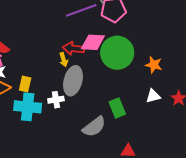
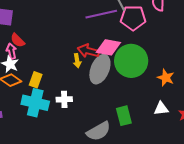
gray ellipse: (73, 81) -> (100, 69), moved

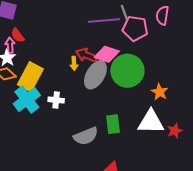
yellow rectangle: (36, 80) -> (30, 77), size x1.8
cyan cross: (35, 103) -> (27, 99), turned 32
white triangle: (161, 109) -> (151, 122), size x1.8

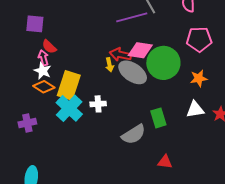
pink pentagon: (135, 28) -> (199, 39), moved
gray ellipse: (95, 75) -> (133, 72), turned -76
orange star: (160, 92) -> (199, 78), turned -30
white triangle: (151, 122) -> (195, 109), size x0.7

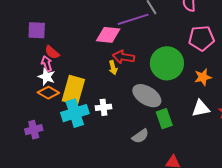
pink diamond: (140, 50) -> (108, 35), moved
gray ellipse: (133, 72) -> (147, 96), moved
cyan cross: (69, 108) -> (75, 113), turned 32
gray semicircle: (134, 134) -> (140, 136), size x0.7

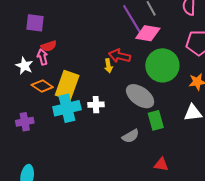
purple line: (133, 19) -> (132, 19), turned 72
pink diamond: (108, 35) -> (148, 33), moved
red semicircle: (52, 52) -> (49, 46), turned -63
white star: (47, 77) -> (24, 66), moved

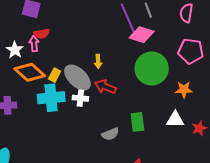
red arrow: (120, 56) -> (105, 87), moved
yellow rectangle: (67, 85) -> (55, 75), size x0.5
orange diamond: (42, 86) -> (30, 72), size x1.4
gray ellipse: (140, 96) -> (77, 77), moved

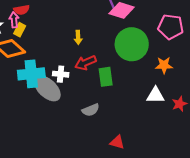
yellow rectangle: (55, 75) -> (20, 30), moved
gray ellipse: (77, 77) -> (47, 88), moved
red arrow: (105, 87) -> (85, 63), turned -45
green rectangle: (137, 122) -> (106, 77), moved

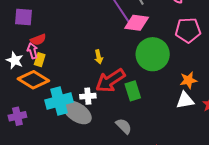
red arrow: (85, 63) -> (110, 80), size x1.4
orange star: (164, 65) -> (188, 80), moved
gray semicircle: (91, 110) -> (124, 126), turned -102

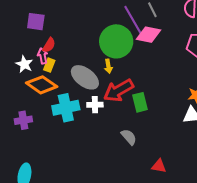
red semicircle: (38, 40) -> (49, 45), turned -42
green circle: (153, 54) -> (116, 41), moved
gray ellipse: (77, 112) -> (85, 77), moved

